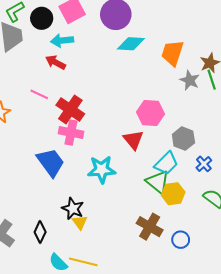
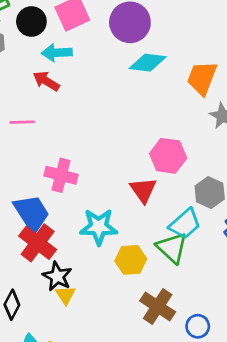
pink line: (39, 94) -> (22, 122), turned -30
red cross: (70, 110) -> (38, 243), moved
yellow hexagon: (173, 194) -> (131, 260), moved

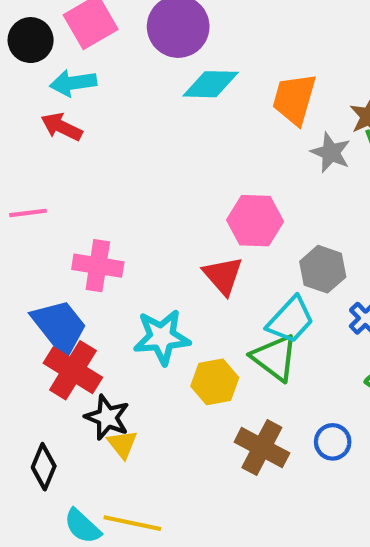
pink line: (22, 122) -> (28, 213), moved
blue circle: (198, 326) -> (333, 442), moved

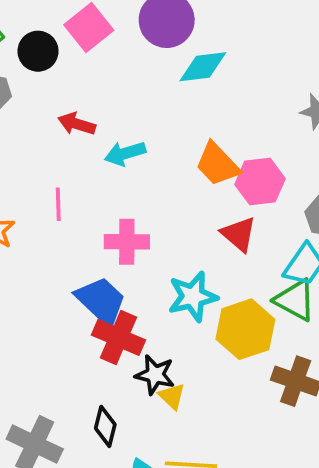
cyan arrow: (73, 83) -> (125, 153), moved
orange trapezoid: (294, 99) -> (217, 164), moved, turned -51
pink line: (28, 213) -> (58, 204), turned -76
yellow hexagon: (215, 382) -> (245, 329), size x1.4

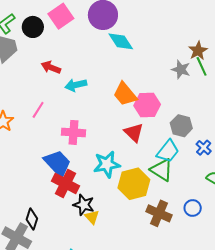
cyan diamond: (203, 67) -> (121, 41), turned 60
pink line: (58, 204) -> (38, 110), turned 30
black diamond: (105, 426) -> (32, 219), moved

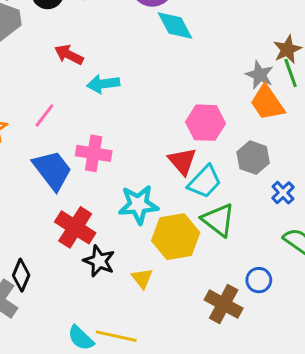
orange trapezoid: (125, 94) -> (267, 103), moved
cyan trapezoid: (168, 151) -> (205, 182), moved
blue trapezoid: (57, 163) -> (52, 170), moved
brown cross: (159, 213) -> (224, 304), moved
yellow triangle: (92, 217) -> (142, 278), moved

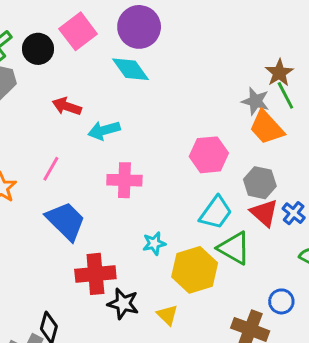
cyan diamond: (175, 26) -> (130, 69), moved
pink cross: (94, 153) -> (124, 180), moved
red triangle: (182, 161) -> (264, 213), moved
cyan star: (138, 205) -> (154, 243), size x0.6
red cross: (75, 227) -> (95, 274), turned -30

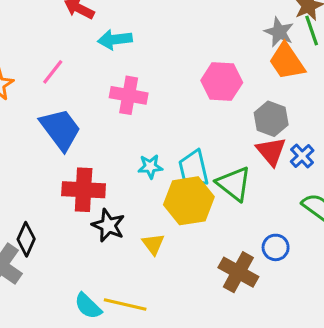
cyan trapezoid: (216, 213) -> (194, 168), moved, turned 123

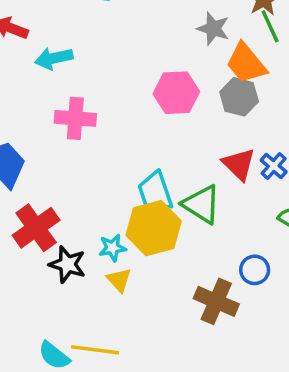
gray star: (279, 32) -> (213, 29), moved
gray hexagon: (271, 119) -> (239, 97), moved
cyan star: (150, 167) -> (112, 248), moved
red cross: (84, 190) -> (36, 228), turned -33

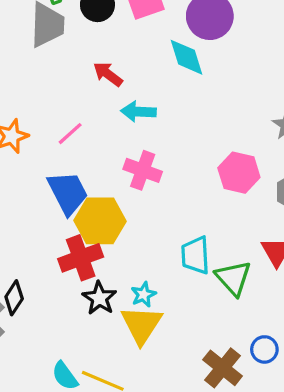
yellow hexagon: (154, 228) -> (100, 221), moved
cyan star: (112, 248) -> (144, 295), turned -30
yellow triangle: (119, 280) -> (141, 325), size x1.8

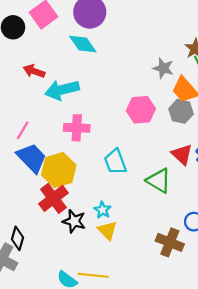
cyan arrow: (138, 112) -> (62, 90), size x1.4
pink line: (70, 134) -> (23, 130), moved
cyan trapezoid: (195, 255) -> (115, 162), moved
yellow triangle: (141, 325) -> (107, 230), size x0.7

